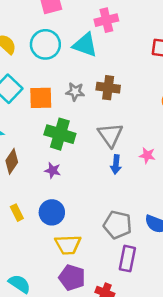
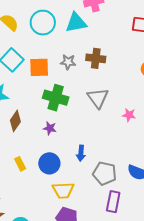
cyan triangle: (85, 45) -> (76, 23), turned -30
blue arrow: (116, 164) -> (81, 153), moved

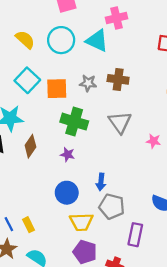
cyan triangle: (76, 23) -> (97, 41), turned 35
yellow rectangle: (20, 164) -> (29, 225), moved
gray pentagon: (105, 173) -> (112, 206), moved

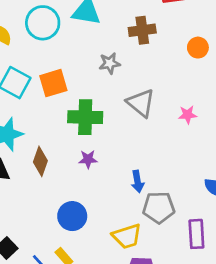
brown cross: (118, 79) -> (142, 30), moved
gray star: (88, 83) -> (110, 63), moved
blue circle: (67, 193) -> (72, 216), moved

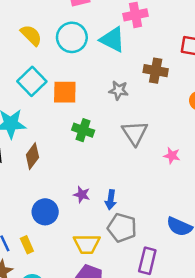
green cross: (85, 117) -> (83, 130), size x0.7
purple star: (88, 159) -> (82, 195), moved

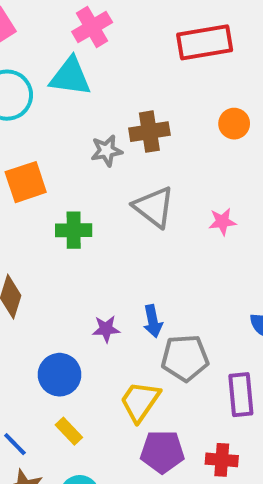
brown cross: (156, 71) -> (149, 132), moved
yellow trapezoid: (87, 244) -> (140, 401), turned 144
yellow rectangle: (27, 245) -> (69, 431), moved

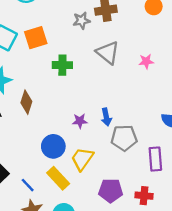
yellow trapezoid: (140, 401) -> (82, 159), moved
yellow rectangle: (69, 431) -> (58, 178), size x1.5

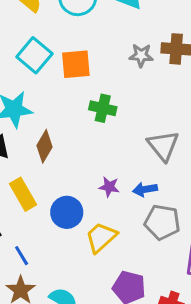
gray triangle: (108, 53) -> (163, 146), moved
blue arrow: (106, 117) -> (145, 189), turned 78
yellow rectangle: (58, 178) -> (23, 194), moved

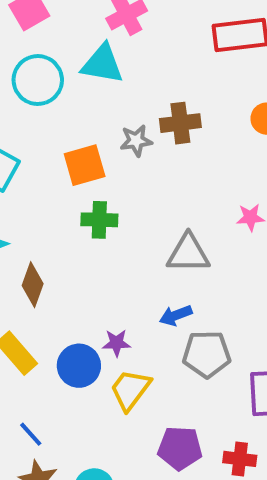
orange square: (76, 64) -> (85, 165), moved
gray triangle: (163, 146) -> (188, 253), turned -40
purple star: (109, 187) -> (116, 343), moved

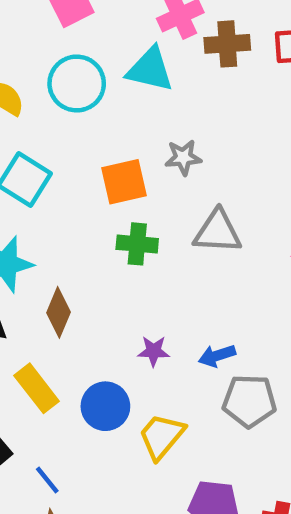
brown cross: (180, 123) -> (227, 44), moved
gray triangle: (188, 253) -> (218, 232), moved
purple star: (116, 343) -> (154, 351), moved

